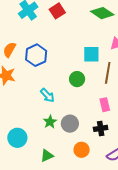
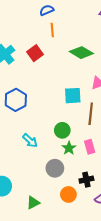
green circle: (77, 79) -> (62, 130), moved
green star: (50, 122) -> (69, 148), moved
black cross: (101, 128) -> (86, 180), moved

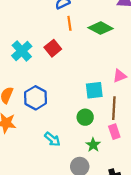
green diamond: (81, 53) -> (101, 28), moved
green circle: (62, 130) -> (85, 117), moved
pink rectangle: (90, 147) -> (114, 132), moved

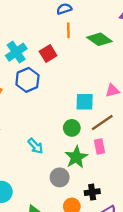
blue hexagon: (36, 98) -> (27, 80), moved
brown line: (114, 108) -> (102, 123), turned 45
green star: (93, 145) -> (76, 157), size x1.5

